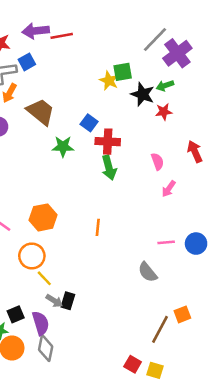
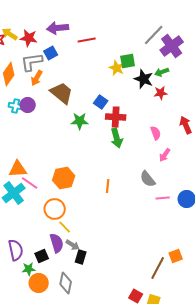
red line: (62, 36) -> (87, 40), moved
gray semicircle: (148, 272) -> (148, 179), moved
black rectangle: (68, 301) -> (81, 257), moved
purple semicircle: (41, 323) -> (57, 243), moved

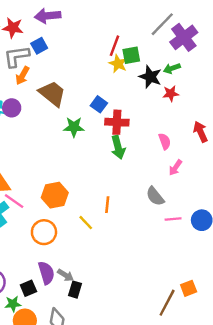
red line: (87, 40) -> (114, 46), moved, turned -60
yellow line: (65, 227) -> (86, 223), moved

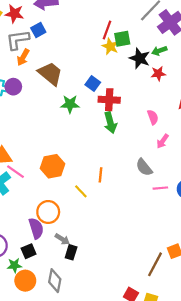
orange circle: (44, 232) -> (48, 212), moved
purple semicircle: (46, 273) -> (36, 228), moved

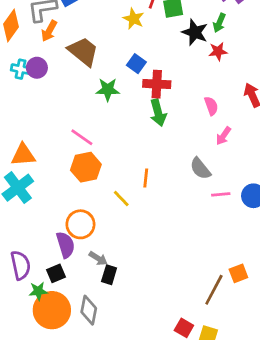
yellow star: (110, 46) -> (134, 19), moved
green arrow: (159, 51) -> (219, 23), turned -48
pink line: (15, 172) -> (82, 137), moved
orange circle: (25, 281) -> (52, 310), size x1.4

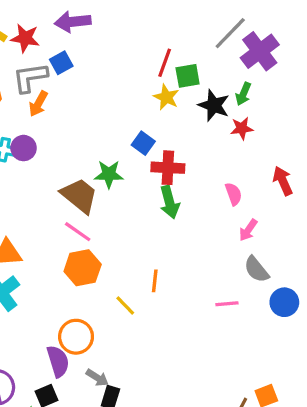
yellow star: (134, 19) -> (166, 97), moved
brown trapezoid: (83, 51) -> (79, 196), moved
gray semicircle: (200, 169) -> (256, 269), moved
pink line: (221, 194) -> (227, 304), moved

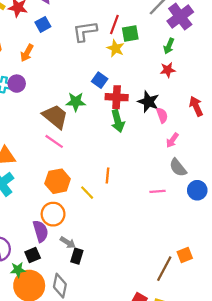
gray L-shape: (30, 77) -> (85, 31), moved
black star: (214, 105) -> (148, 102), moved
orange hexagon: (83, 268) -> (58, 181), moved

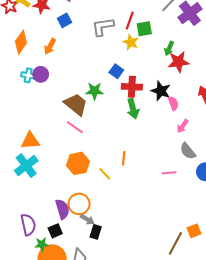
green arrow: (169, 46) -> (169, 48), moved
red star: (168, 70) -> (178, 62), size x1.5
orange circle: (53, 214) -> (79, 204), moved

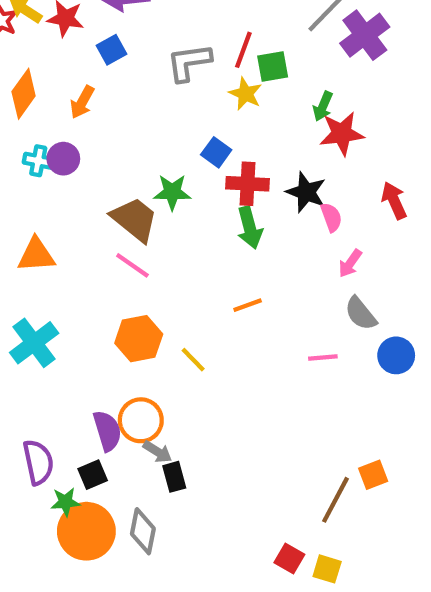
orange triangle: (30, 141) -> (36, 255), moved
orange line: (124, 158) -> (248, 305), moved, turned 64
black rectangle: (96, 232) -> (174, 477), turned -32

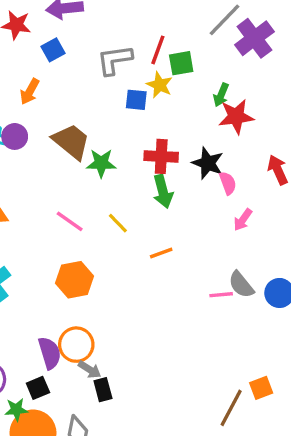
blue square: (216, 152) -> (136, 100), moved, turned -30
brown trapezoid: (135, 219) -> (71, 141), moved
gray semicircle: (361, 314) -> (241, 285), moved
yellow line: (193, 360) -> (118, 223), moved

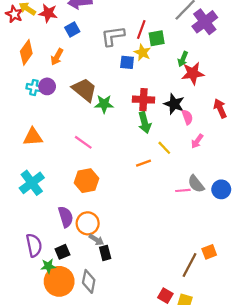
yellow line: (118, 223) -> (164, 148), moved
purple semicircle: (50, 353) -> (66, 217), moved

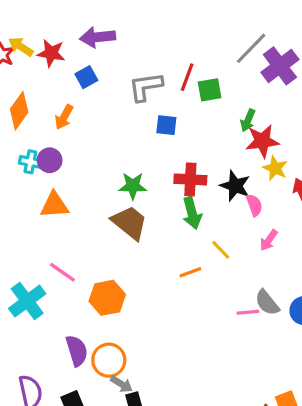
yellow star: (142, 52) -> (275, 168), moved
brown trapezoid: (84, 90) -> (130, 223), moved
orange triangle: (33, 137) -> (54, 205), moved
pink line: (83, 142) -> (62, 272), moved

